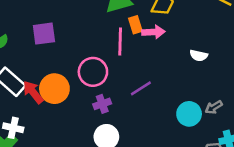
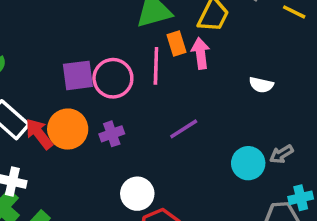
pink arrow: (153, 32) -> (201, 53), turned -95
purple square: (44, 34) -> (78, 75), moved
pink circle: (93, 72) -> (113, 78), moved
purple cross: (102, 104) -> (112, 134), moved

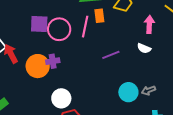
pink arrow: (201, 53) -> (149, 24), moved
orange circle: (68, 129) -> (38, 66), moved
purple line: (184, 129) -> (111, 55), moved

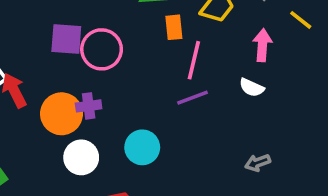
pink line: (85, 27) -> (194, 60), moved
cyan circle: (128, 92) -> (142, 147), moved
white circle: (61, 98) -> (81, 157), moved

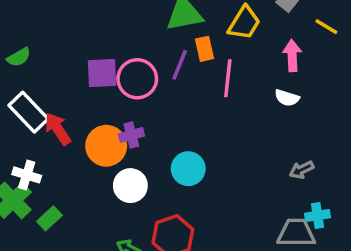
purple line: (192, 98) -> (180, 65), moved, turned -40

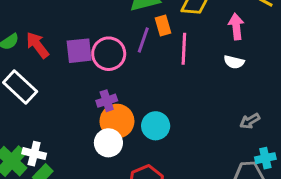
red arrow: (58, 129) -> (37, 45), moved
orange circle: (106, 146) -> (117, 121), moved
white cross: (27, 175) -> (34, 154), moved

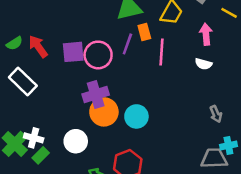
purple cross: (107, 101) -> (96, 95), size x1.5
gray arrow: (250, 121) -> (216, 114), turned -84
white circle: (108, 143) -> (76, 141), moved

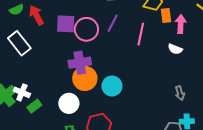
orange rectangle: (144, 32) -> (166, 15), moved
white circle: (76, 141) -> (69, 103), moved
green rectangle: (41, 155) -> (34, 106), moved

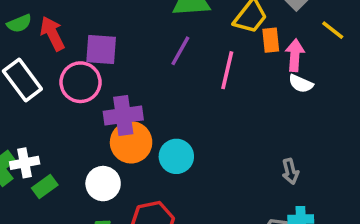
pink circle: (86, 29) -> (80, 82), moved
white semicircle: (175, 49) -> (301, 84), moved
white cross: (22, 92) -> (25, 163), turned -35

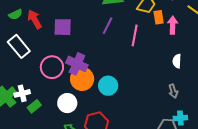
pink circle: (80, 82) -> (52, 67), moved
white semicircle: (301, 84) -> (177, 61), moved, turned 72
purple cross: (123, 116) -> (77, 64), turned 35

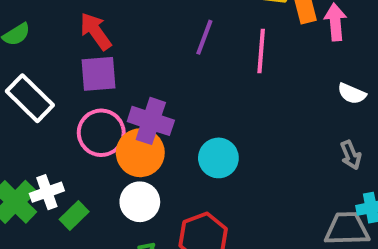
red arrow: (35, 19) -> (96, 31), moved
purple square: (63, 27) -> (98, 74), moved
white semicircle: (177, 61) -> (352, 94), turned -64
orange circle: (82, 79) -> (140, 153), moved

